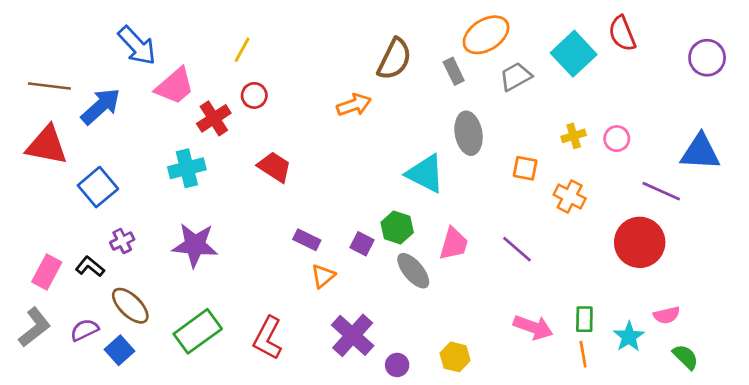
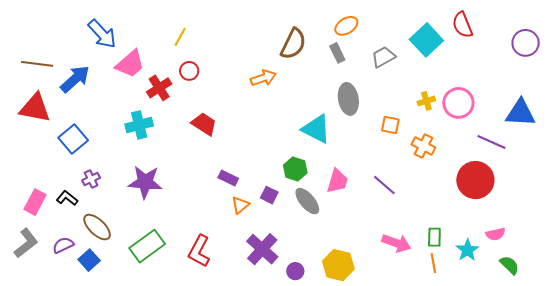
orange ellipse: (486, 35) -> (346, 26), moved, size x0.7
pink circle: (617, 139) -> (458, 103), size x1.6
purple square: (362, 244) -> (269, 195), moved
yellow hexagon: (455, 357) -> (338, 265), size x1.4

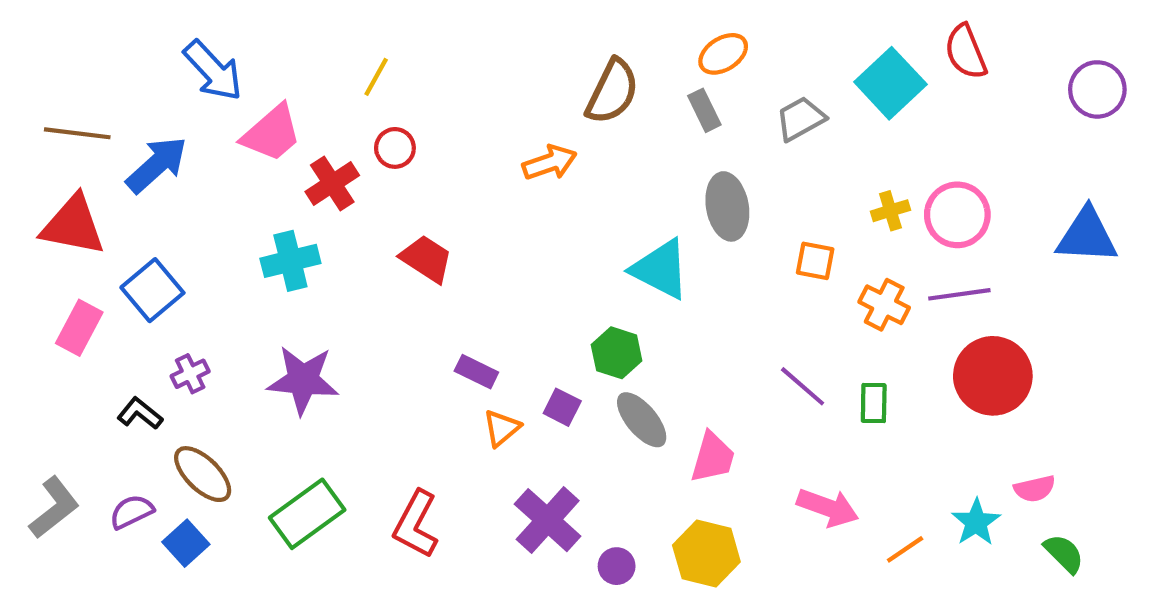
purple line: (491, 142) -> (959, 294), moved, turned -32
pink trapezoid: (337, 181) -> (713, 457), moved
pink rectangle: (35, 202) -> (79, 328), moved
green rectangle: (434, 237) -> (874, 403), moved
orange line: (433, 263) -> (905, 549), turned 66

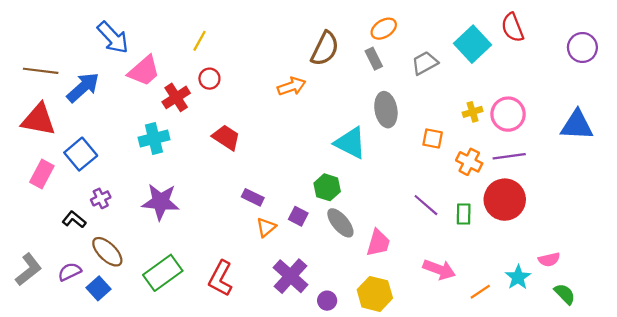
red circle: (993, 376) -> (505, 200), moved

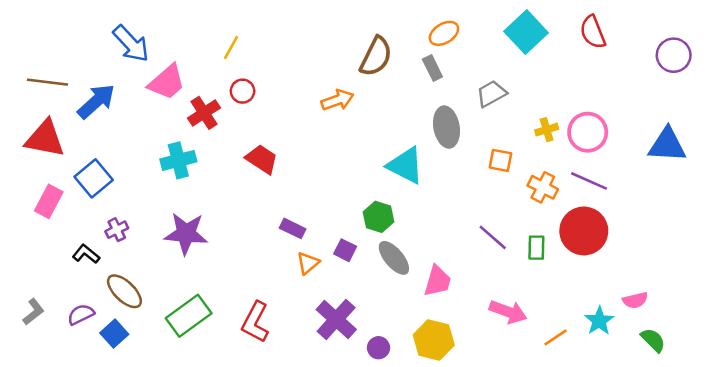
cyan square: (473, 44) -> (526, 32), moved
gray trapezoid: (425, 63) -> (491, 94), moved
purple line: (509, 156) -> (589, 181), turned 32
gray L-shape: (29, 269) -> (33, 312), size x0.7

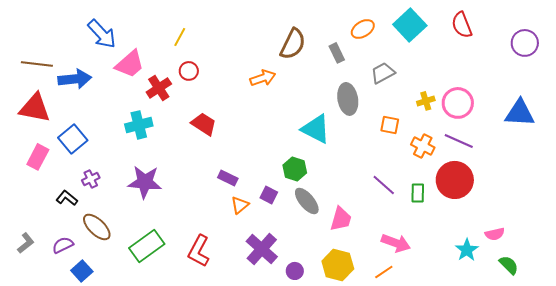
orange ellipse: (444, 33) -> (363, 29), moved
blue arrow: (96, 101) -> (75, 79), turned 36
blue square: (114, 334) -> (82, 271), moved
orange line: (556, 337) -> (384, 272), moved

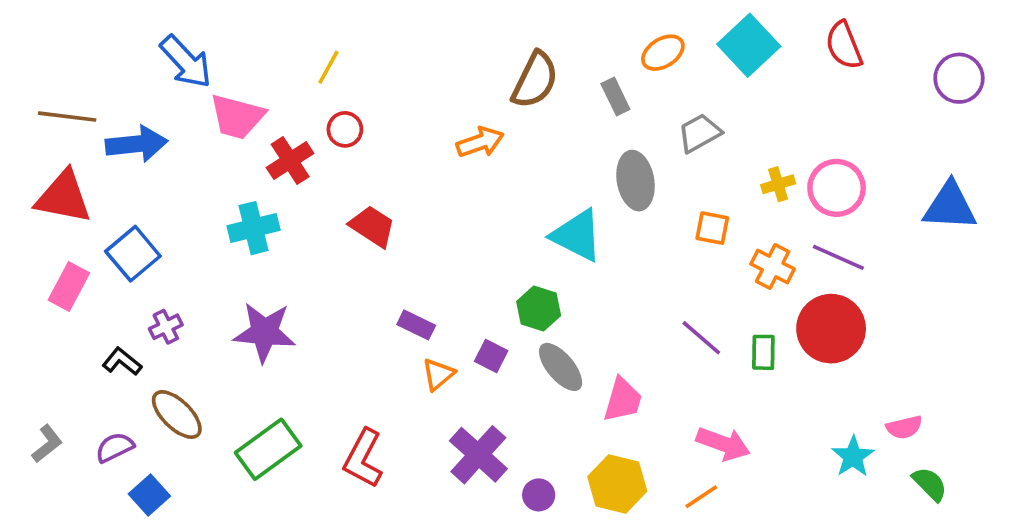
pink trapezoid: (130, 64) -> (237, 117), turned 56

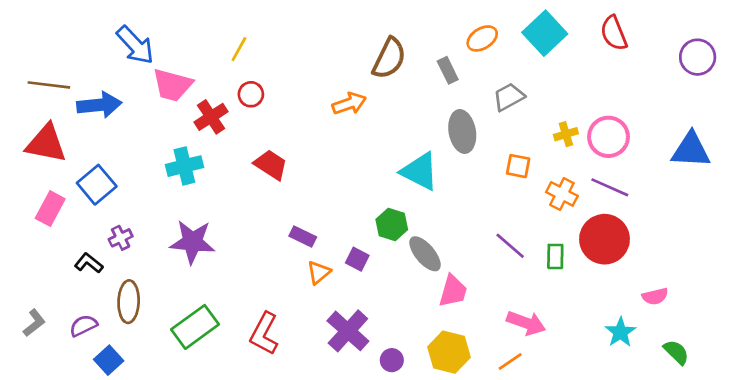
gray ellipse: (561, 367) -> (425, 254), moved
brown ellipse: (177, 415) -> (129, 302), turned 48
pink semicircle: (904, 427) -> (655, 296), moved

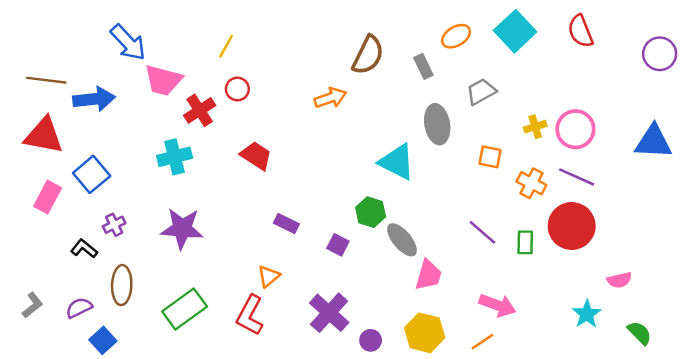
orange triangle: (319, 272) -> (269, 276), moved

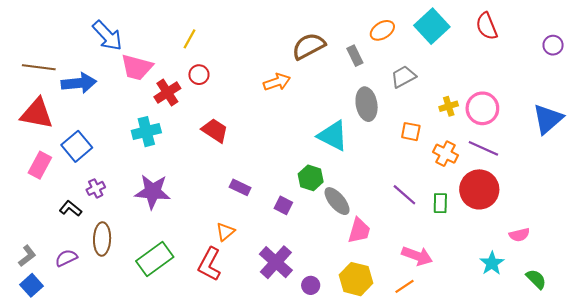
purple circle: (660, 54) -> (553, 45), size x0.7
brown semicircle: (368, 55) -> (309, 46), turned -144
blue triangle: (653, 142) -> (548, 119), turned -44
blue square: (103, 340) -> (31, 285), moved

